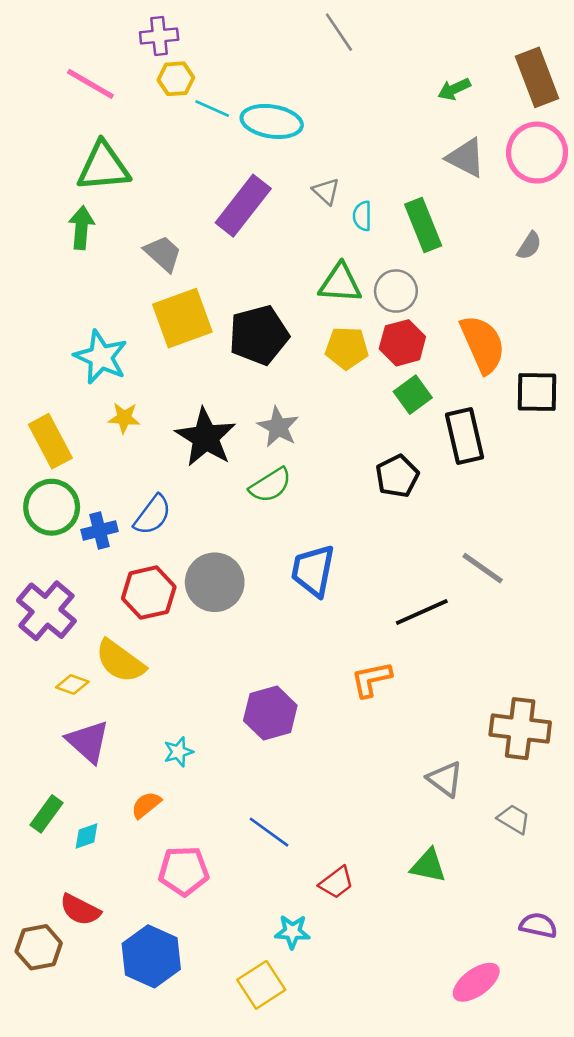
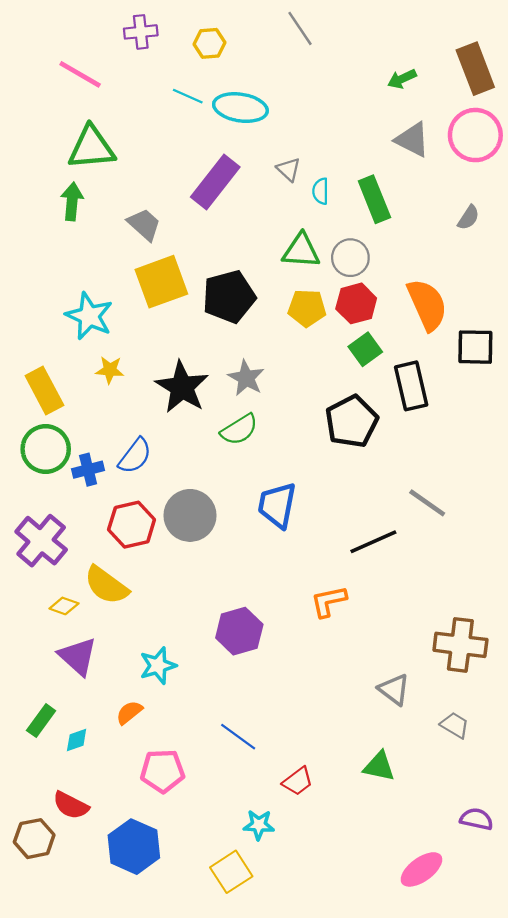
yellow hexagon: (176, 79) -> (209, 43), moved
black pentagon: (397, 476) -> (352, 421), size x1.4
cyan star: (178, 752) -> (158, 666), size x1.4

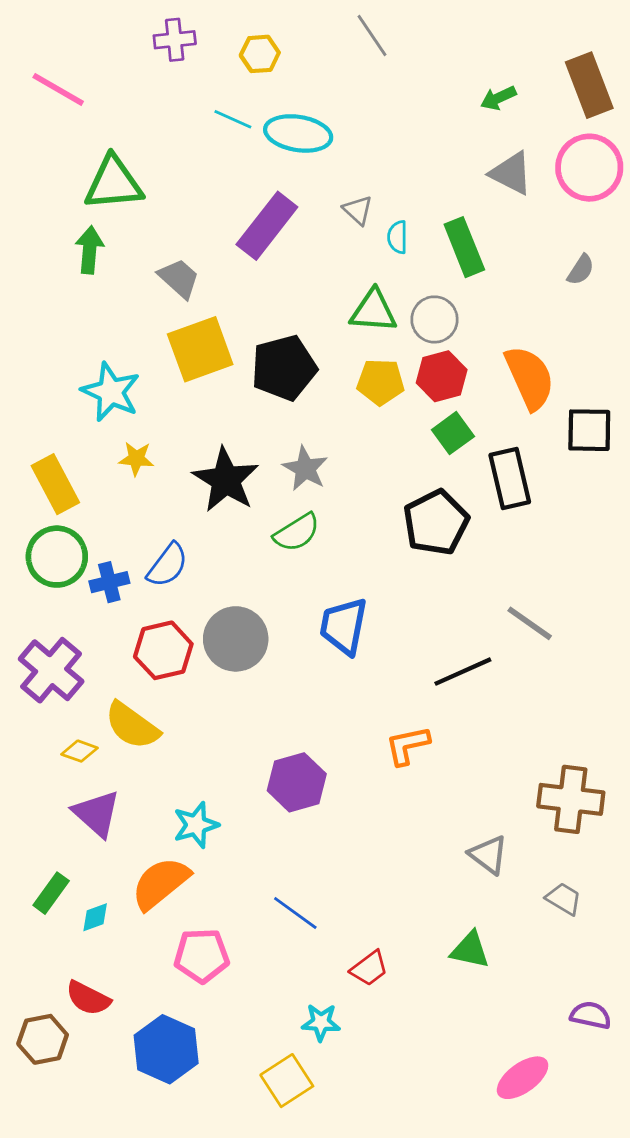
pink line: (80, 74) -> (58, 89), moved
orange semicircle: (129, 713) -> (160, 883), size x1.8

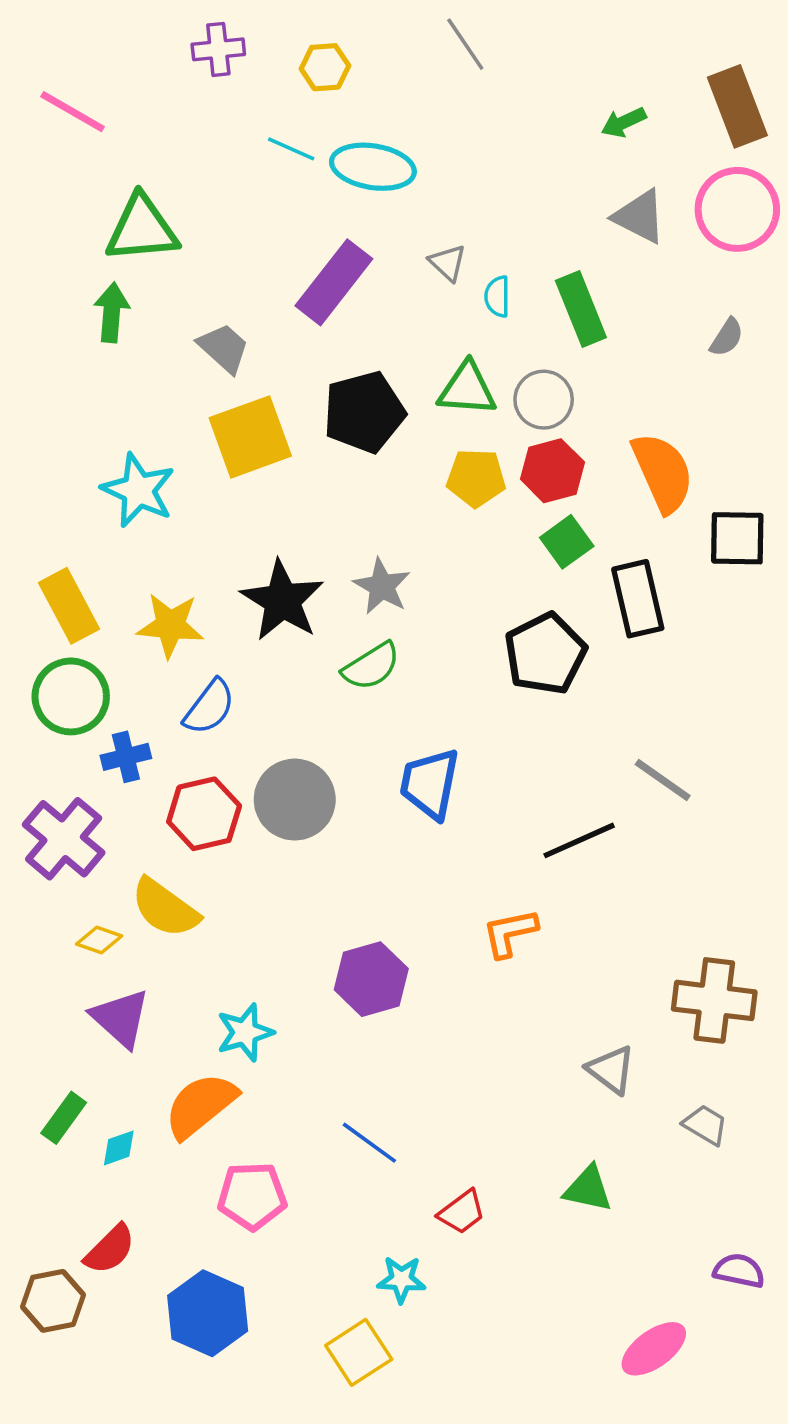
black pentagon: (284, 368) -> (364, 412), moved
yellow star: (136, 459) -> (170, 625), moved, size x1.5
blue cross: (109, 582) -> (126, 757), moved
red semicircle: (88, 998) -> (110, 1249), turned -72

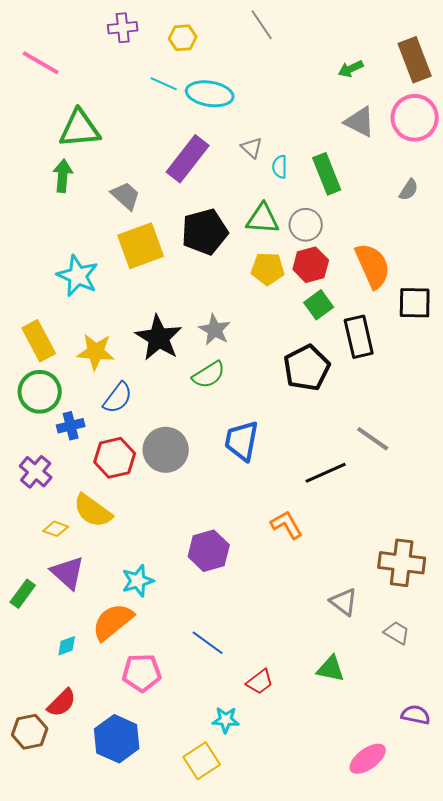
purple cross: (64, 839) -> (36, 472), size x0.7
orange L-shape: (510, 933) -> (287, 525), turned 72
green rectangle: (64, 1118) -> (23, 594), moved

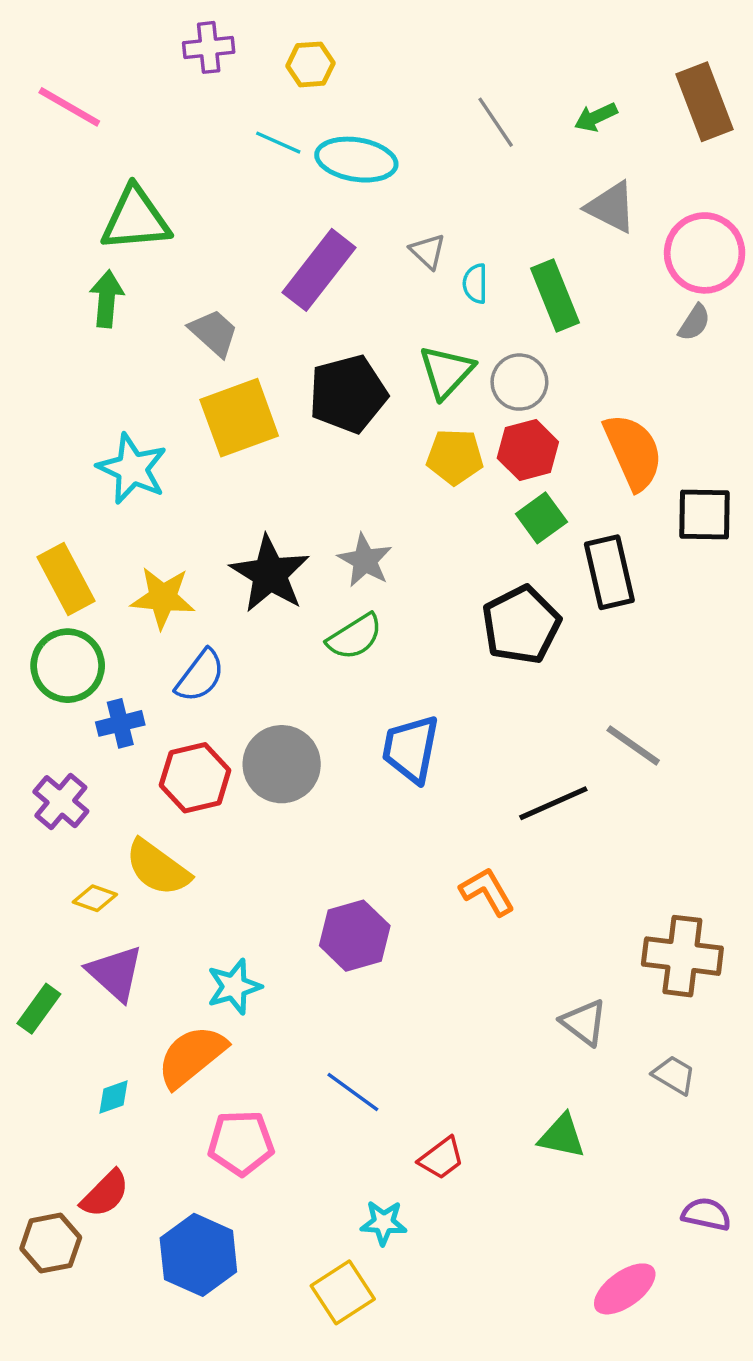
gray line: (262, 25) -> (496, 122), moved
pink circle: (415, 118) -> (705, 253), moved
green triangle: (263, 219) -> (446, 372), turned -51

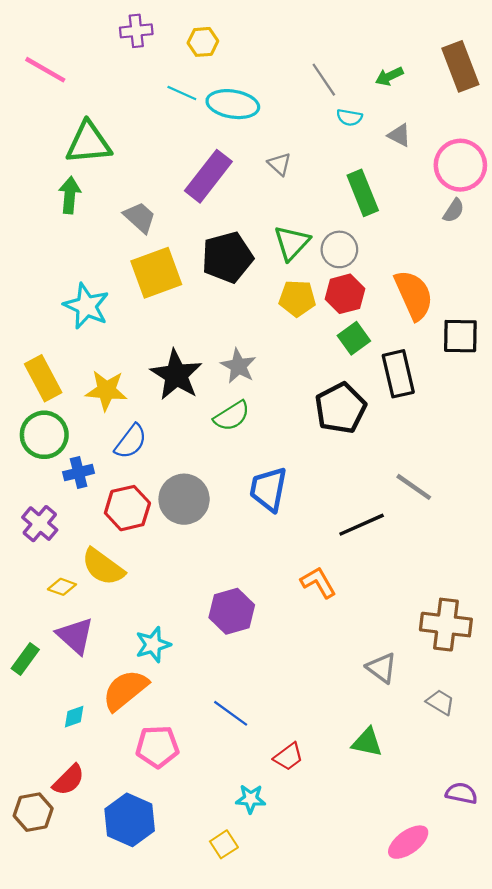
gray triangle: (611, 207) -> (399, 135), size x0.7
cyan semicircle: (475, 284) -> (349, 117), moved, turned -80
yellow square: (343, 1292) -> (224, 844), size x0.7

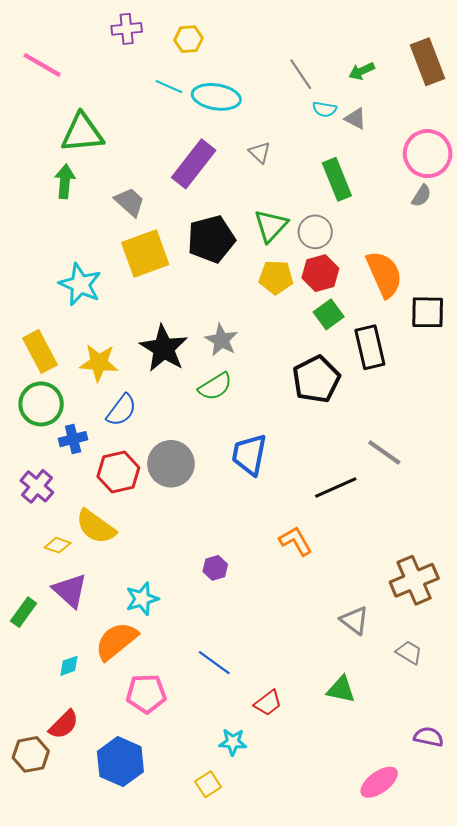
gray triangle: (399, 135) -> (355, 119), moved
purple hexagon: (232, 611) -> (215, 568), size x0.6
brown cross: (446, 625) -> (414, 580), turned -30

